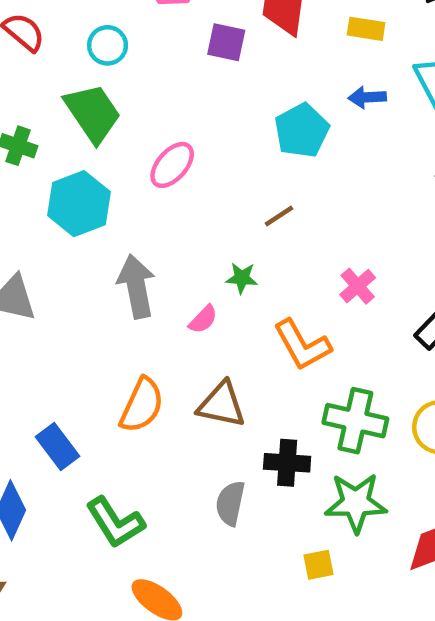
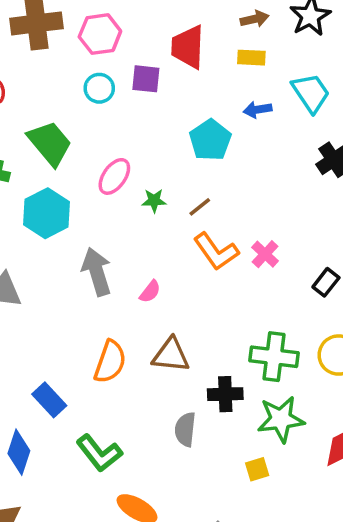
cyan circle: (108, 45) -> (99, 88), moved
green star: (242, 278) -> (154, 201), moved
orange L-shape: (302, 345) -> (216, 251), moved

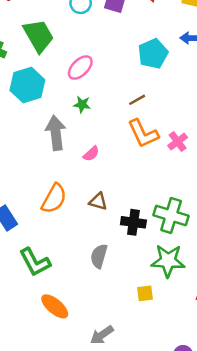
green star: (154, 201) -> (82, 104), moved
brown triangle: (171, 355) -> (98, 201), size x0.7
black cross: (225, 394) -> (133, 222), moved

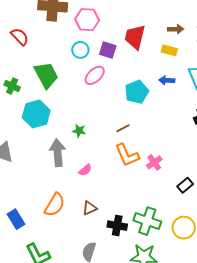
pink ellipse: (80, 68) -> (95, 75), moved
brown triangle: (98, 201) -> (90, 208), turned -42

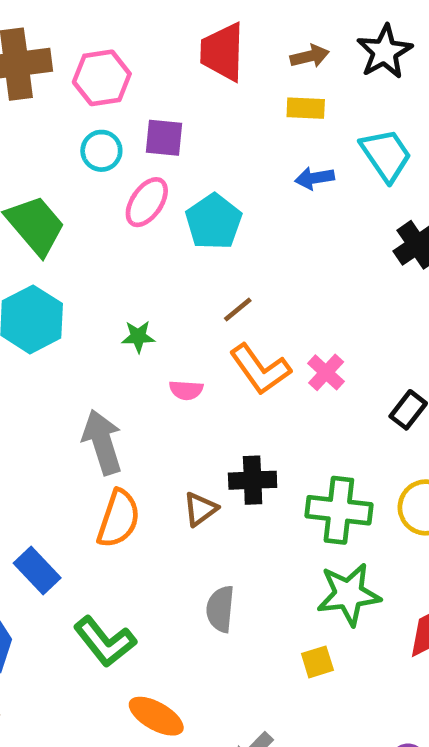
red trapezoid: (135, 37) -> (222, 52), moved
cyan pentagon: (137, 92) -> (214, 222), moved
gray arrow: (58, 153) -> (102, 442), moved
pink semicircle: (85, 170) -> (186, 390), moved, turned 56
black cross: (117, 226) -> (253, 480), moved

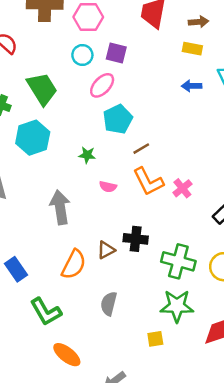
cyan pentagon: (214, 222) -> (118, 119), moved
orange semicircle: (119, 519) -> (74, 264), moved

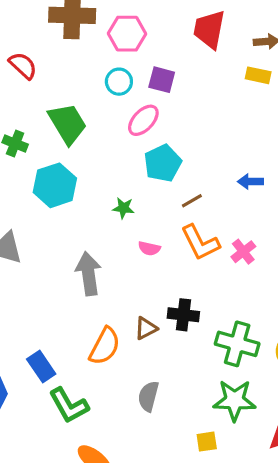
blue arrow: (192, 86) -> (250, 182), moved
blue rectangle: (16, 269) -> (41, 366), moved

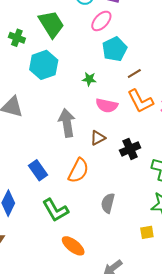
pink semicircle: (149, 248) -> (107, 105), size x1.5
black cross: (183, 315) -> (130, 149), turned -30
brown triangle: (146, 328) -> (98, 138), moved
blue rectangle: (41, 366) -> (38, 170), moved

